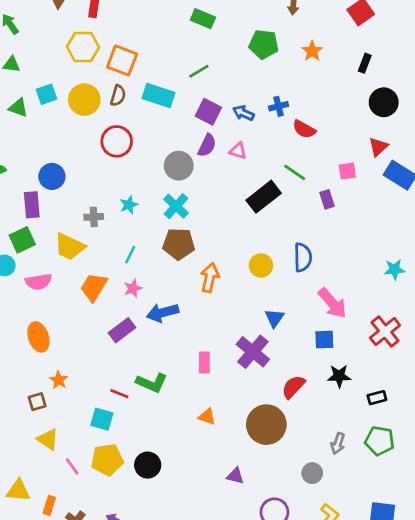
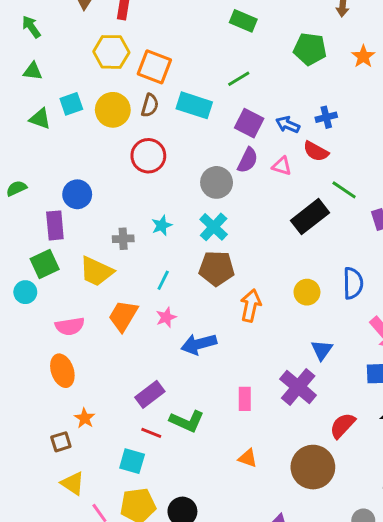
red semicircle: (304, 129) -> (316, 151), moved
pink semicircle: (38, 282) -> (70, 326), moved
purple rectangle: (122, 330) -> (150, 394), moved

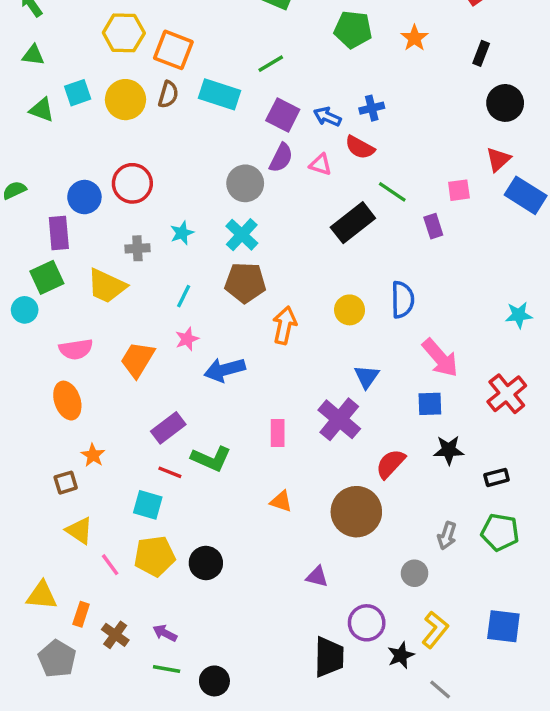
red circle: (148, 156) -> (132, 183), moved
orange trapezoid: (123, 316) -> (137, 359), moved

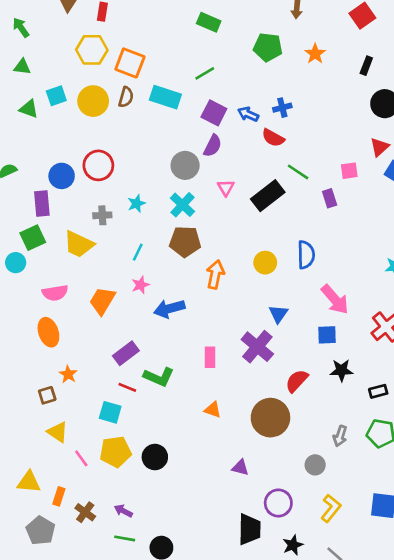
pink triangle: (320, 165) -> (226, 188), moved, turned 42
black star: (401, 655) -> (293, 545), moved

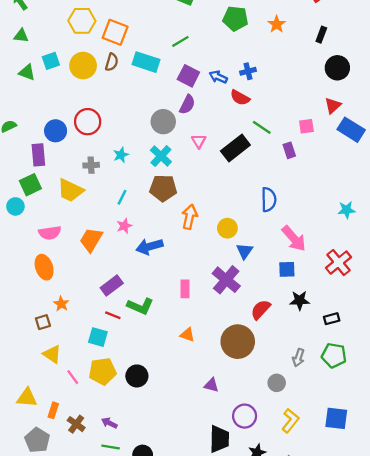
yellow circle: (265, 263) -> (227, 228), moved

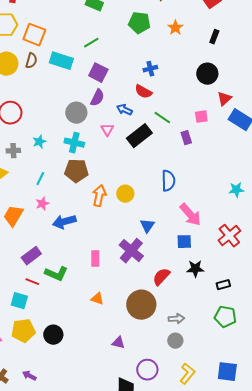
black circle: (337, 68) -> (207, 74), moved
blue arrow: (218, 77) -> (124, 110), moved
cyan cross: (161, 156) -> (74, 143), turned -30
yellow circle: (227, 228) -> (125, 194), moved
gray arrow: (298, 358) -> (176, 319), moved, turned -112

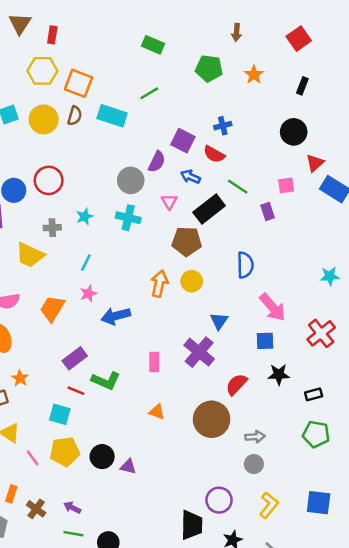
purple square: (98, 73) -> (183, 141), moved
brown pentagon: (76, 171) -> (187, 241), moved
purple triangle: (118, 343) -> (128, 467), moved

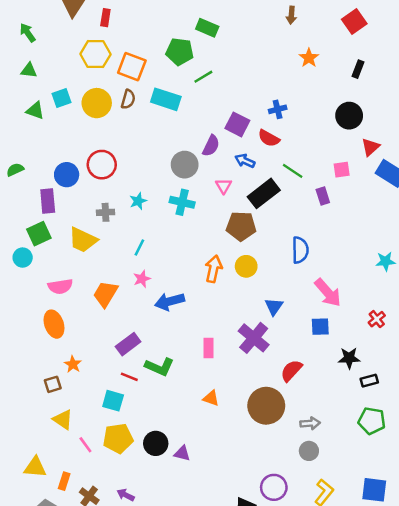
green pentagon: (209, 68) -> (180, 52), moved
red cross: (321, 333) -> (377, 319), size x0.6
black star: (279, 374) -> (349, 358), moved

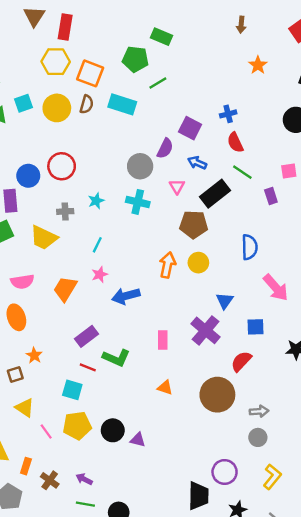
red rectangle: (105, 18) -> (65, 27), size x1.5
red semicircle: (269, 138) -> (235, 142), moved, turned 36
blue square: (320, 327) -> (255, 327), moved

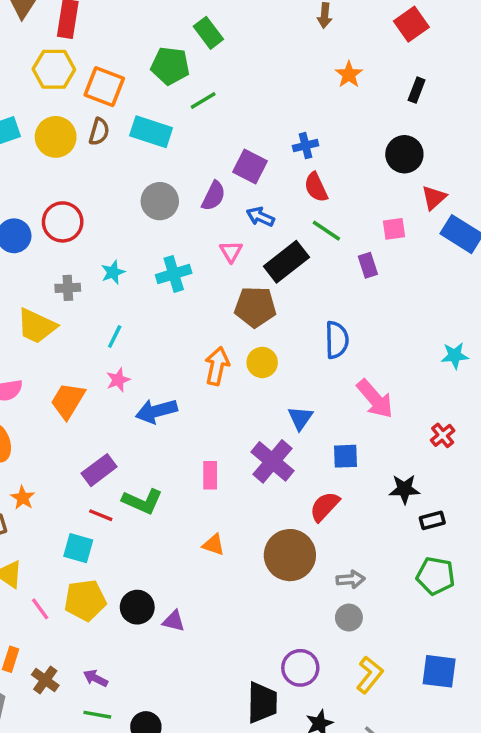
green rectangle: (162, 37) -> (208, 33), turned 30
gray circle: (140, 166) -> (160, 201), moved
cyan cross: (138, 202) -> (174, 274), turned -30

